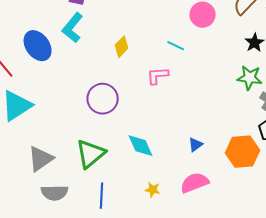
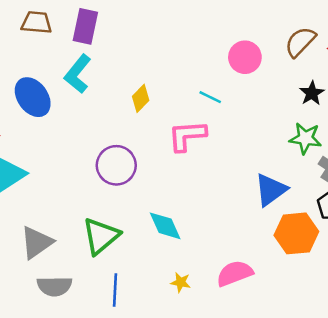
pink L-shape: (158, 76) -> (187, 136), size x1.4
blue triangle: (196, 145) -> (271, 190), moved, size x1.8

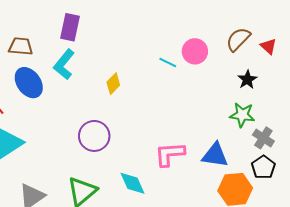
brown trapezoid: (37, 22) -> (21, 46), moved
cyan line: (210, 97) -> (168, 62), moved
pink L-shape: (187, 136) -> (170, 154), moved
blue triangle: (271, 190) -> (215, 155), turned 44

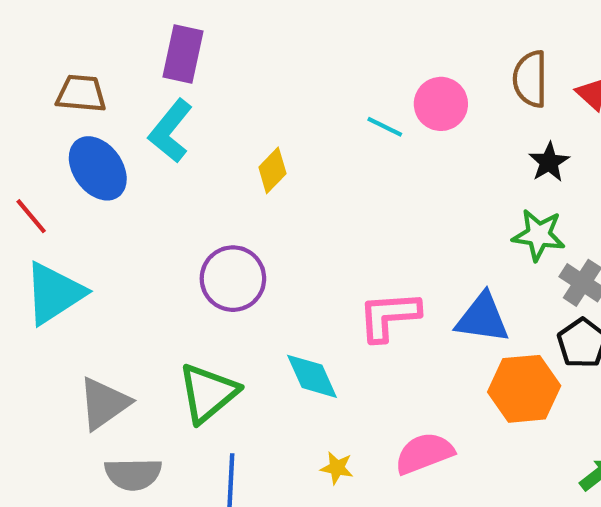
brown semicircle: (238, 39) -> (530, 79), turned -44

